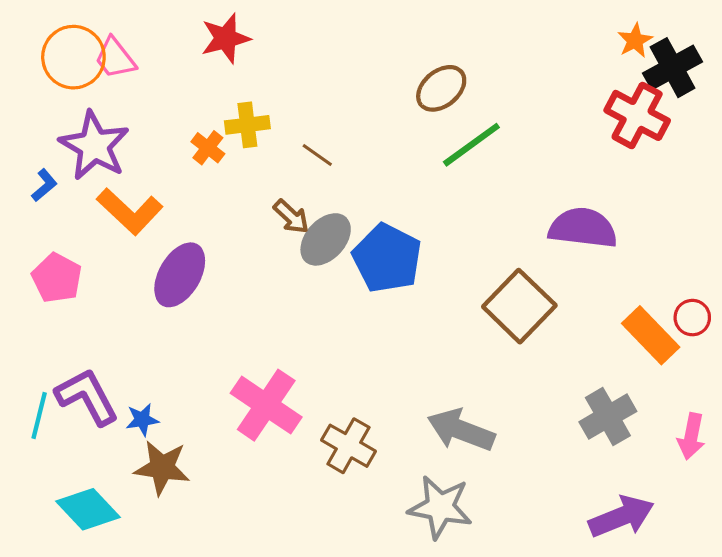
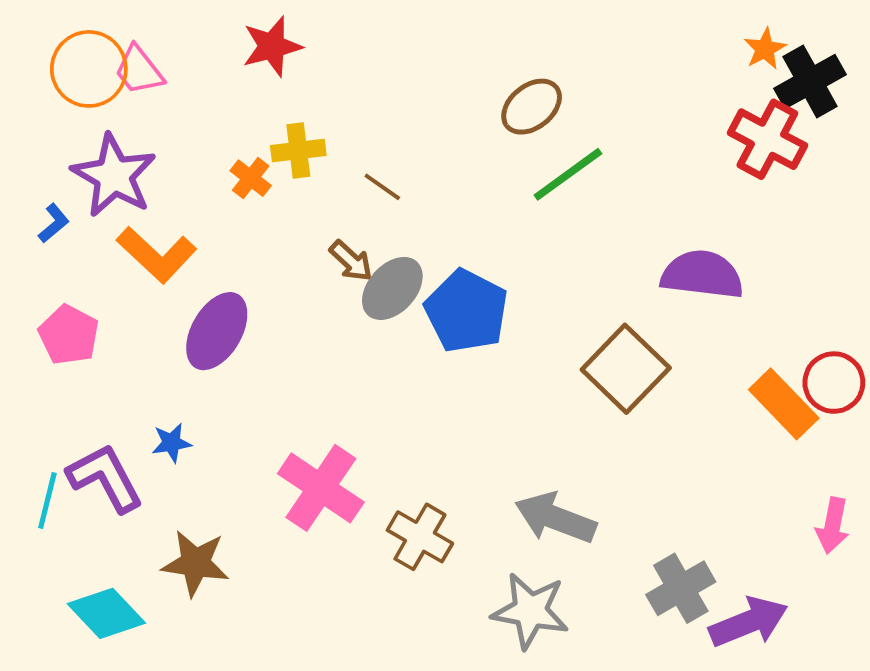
red circle: (692, 318) -> (834, 383), size x1.4
gray cross: (608, 417) -> (681, 588), moved
blue star: (142, 420) -> (172, 443), moved

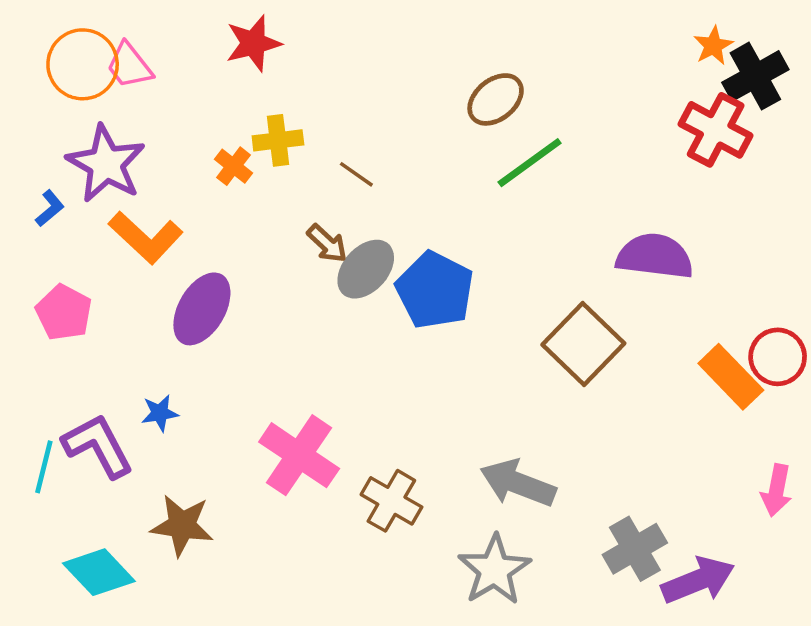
gray star: (530, 611) -> (494, 570), turned 30

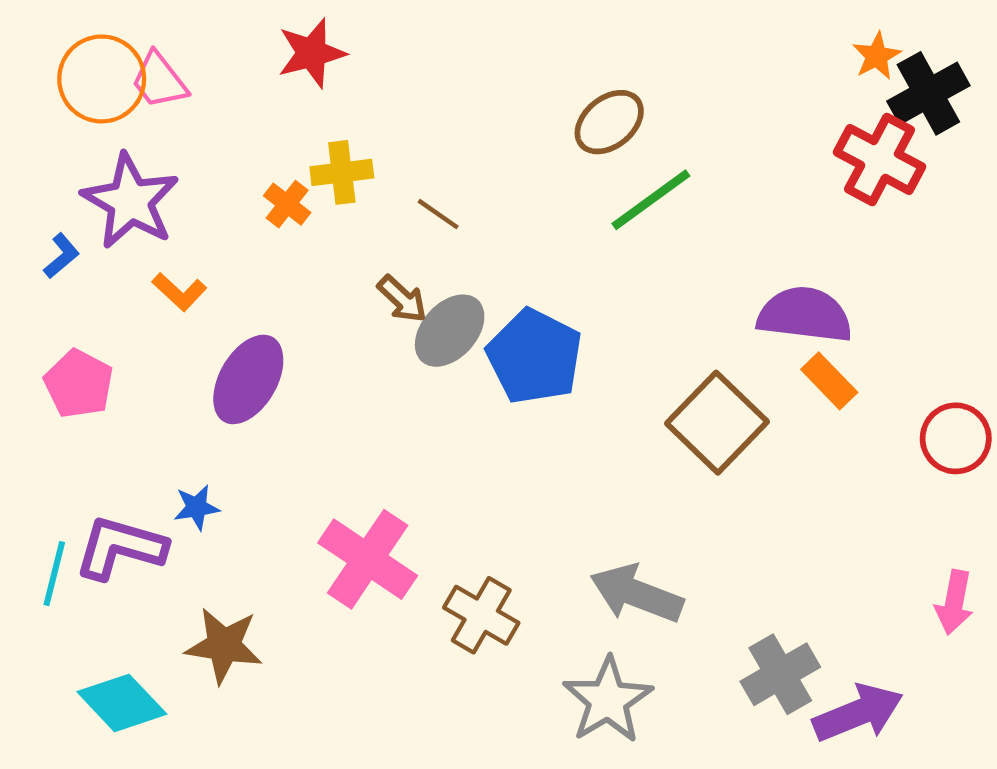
orange L-shape: (146, 238) -> (179, 292), size x0.6
orange rectangle: (731, 377) -> (829, 381), moved, size x0.7
purple L-shape: (98, 446) -> (120, 548), turned -46

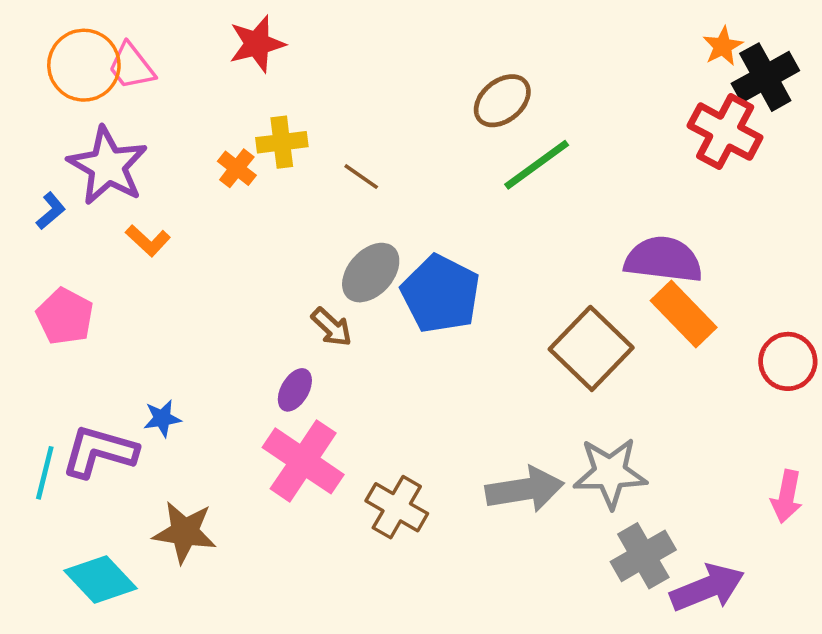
brown arrow: (402, 299) -> (332, 327), moved
purple ellipse: (248, 379) -> (295, 390), moved, size x0.6
orange rectangle: (829, 381) -> (684, 314), size x1.4
gray arrow: (637, 594) -> (525, 489), turned 150
gray star: (608, 700) -> (610, 473), moved, turned 30

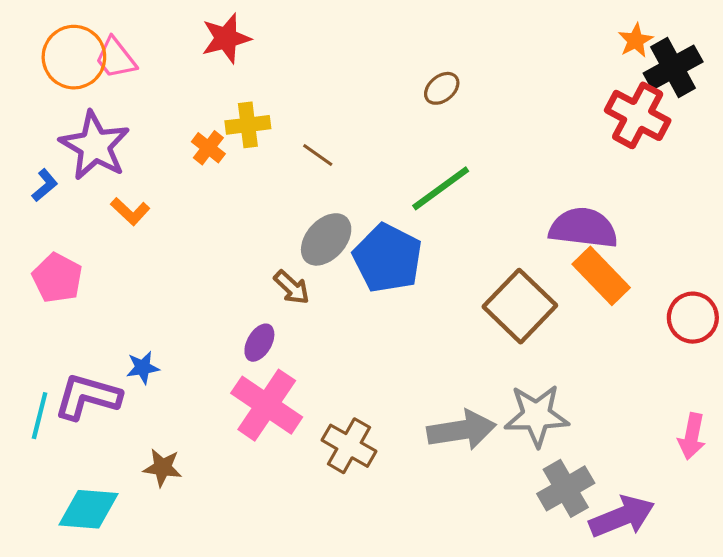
brown ellipse: (502, 101) -> (442, 88), size x0.7
green line: (537, 165) -> (441, 188), moved
brown star: (185, 532) -> (162, 468), size x0.7
cyan diamond: (101, 579) -> (89, 509), turned -42

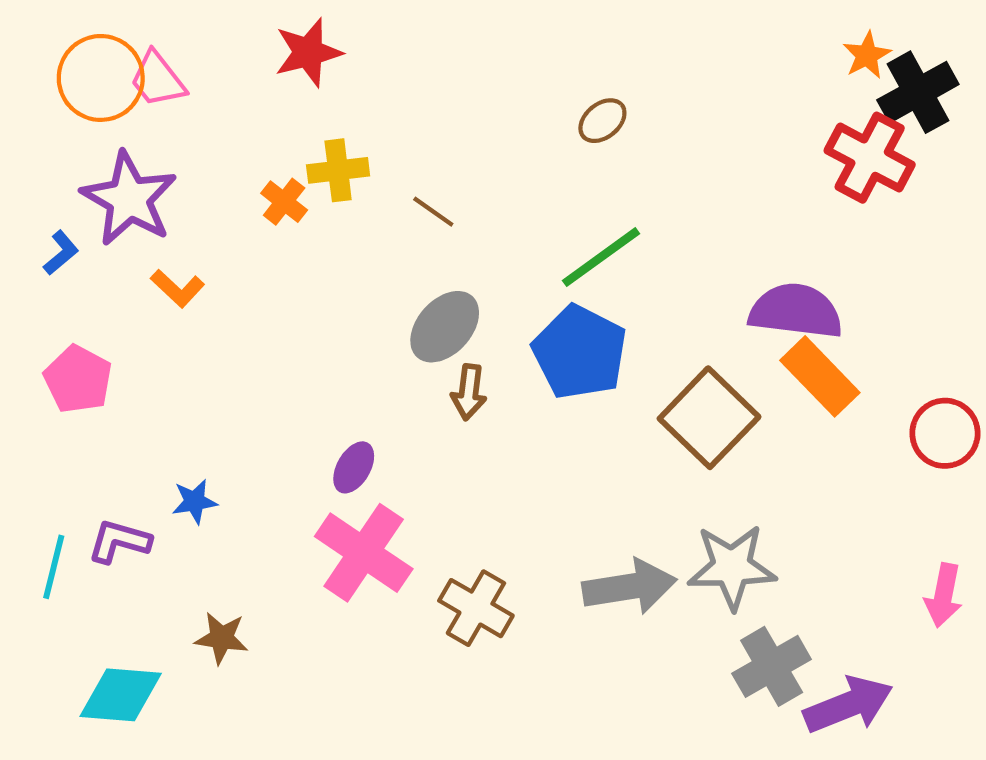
blue pentagon: (388, 258) -> (580, 352), moved
brown arrow: (292, 287) -> (469, 392), moved, turned 54
purple L-shape: (87, 397) -> (119, 541), size x0.7

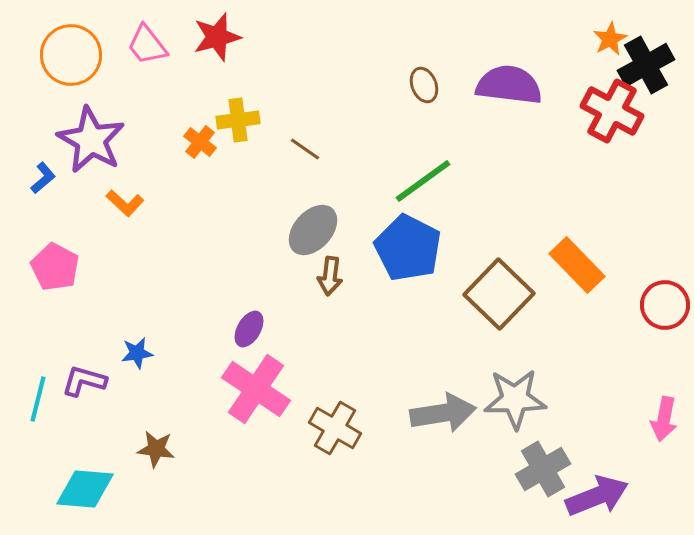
pink trapezoid: (158, 79) -> (147, 45), moved
brown ellipse: (602, 121) -> (424, 85), turned -72
purple semicircle: (796, 311) -> (509, 85), moved

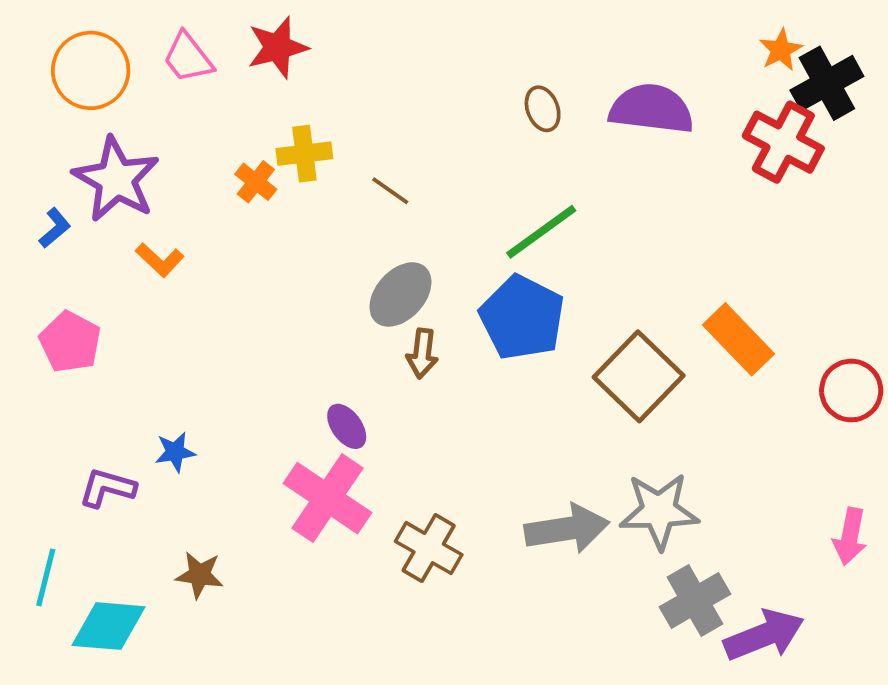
purple ellipse: (249, 329) -> (347, 426), moved, turned -66
cyan line: (38, 399) -> (46, 577), moved

